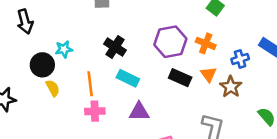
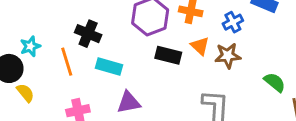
orange line: (90, 84) -> (67, 62), moved
brown star: (231, 87) -> (228, 56), turned -30

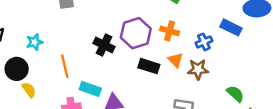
black cross: (88, 34) -> (104, 45), moved
cyan star: (30, 46) -> (35, 42), moved
cyan rectangle: (109, 67) -> (90, 89), moved

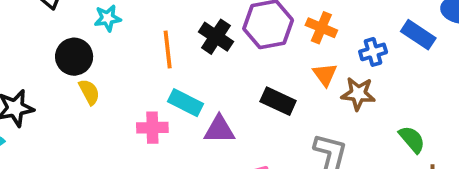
orange line: (65, 66) -> (168, 50), moved
black rectangle: (149, 66) -> (278, 101), moved

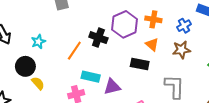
orange line: (168, 50) -> (74, 51), turned 54
orange triangle: (325, 74) -> (152, 44), moved

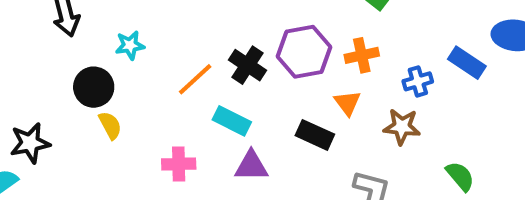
orange cross: (153, 19) -> (362, 55), turned -35
cyan rectangle: (91, 77) -> (232, 121), moved

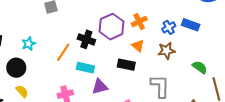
blue rectangle: (467, 63) -> (191, 25), moved
yellow semicircle: (110, 125) -> (22, 91), moved

